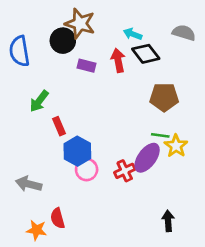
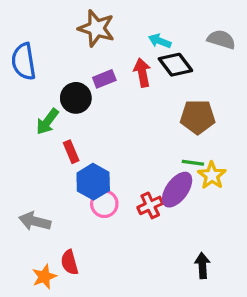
black circle: (63, 41) -> (76, 98), moved
purple rectangle: (87, 66) -> (104, 79), turned -36
orange star: (37, 230) -> (44, 277), turned -30

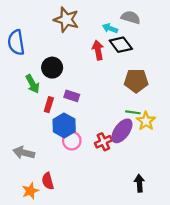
gray semicircle: (221, 39) -> (131, 17), moved
purple rectangle: (104, 79) -> (72, 96), moved, turned 40
green arrow: (47, 122) -> (32, 84), turned -66
red rectangle: (71, 152) -> (49, 105), turned 40

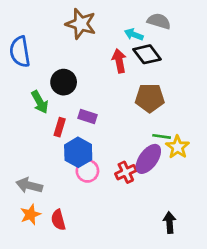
brown pentagon: (136, 81) -> (150, 98), moved
orange star: (30, 191) -> (30, 215), moved

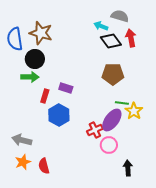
brown star: (81, 24) -> (41, 33), moved
red arrow: (119, 61) -> (131, 38), moved
black circle: (64, 82) -> (35, 59), moved
green arrow: (40, 102) -> (30, 77), turned -60
pink circle: (87, 171) -> (109, 145), moved

